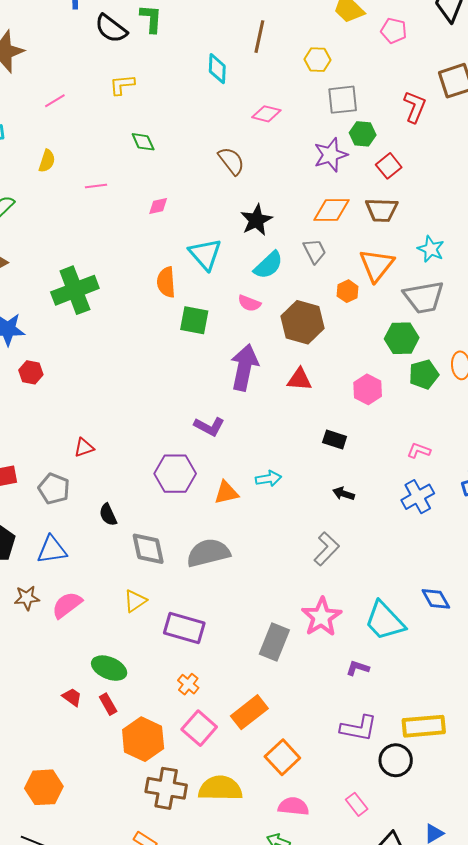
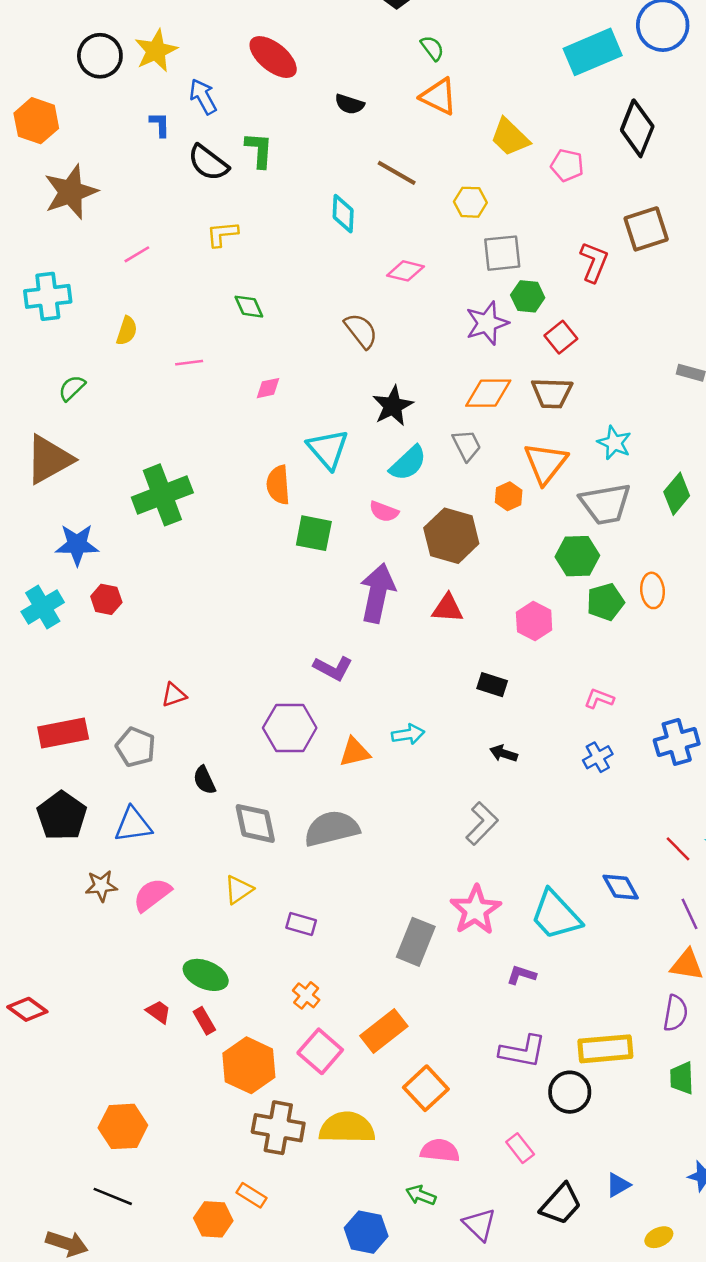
brown line: (259, 37) -> (397, 173), turned -72
blue cross: (418, 497) -> (598, 757), size x0.7
purple rectangle: (184, 628) -> (301, 924), size x0.6

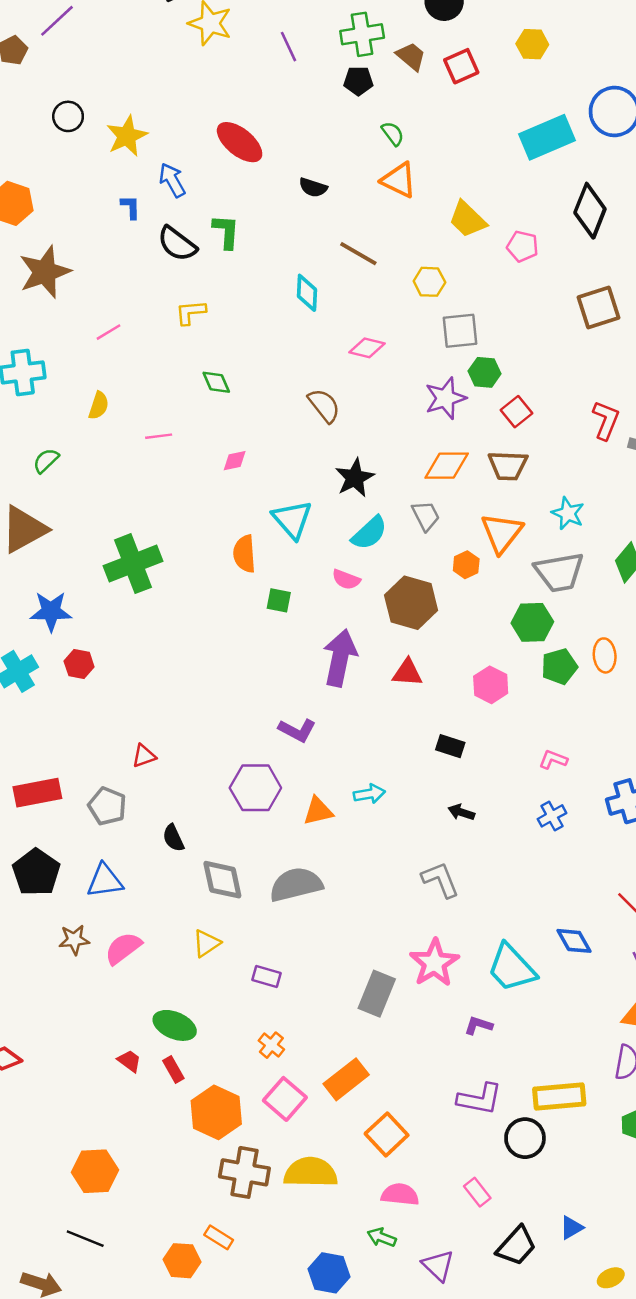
black circle: (100, 56) -> (68, 116), moved, size x0.7
red L-shape: (594, 262) -> (606, 420), moved
green square: (314, 533) -> (279, 600), size x0.7
gray L-shape: (482, 823) -> (440, 880), turned -66

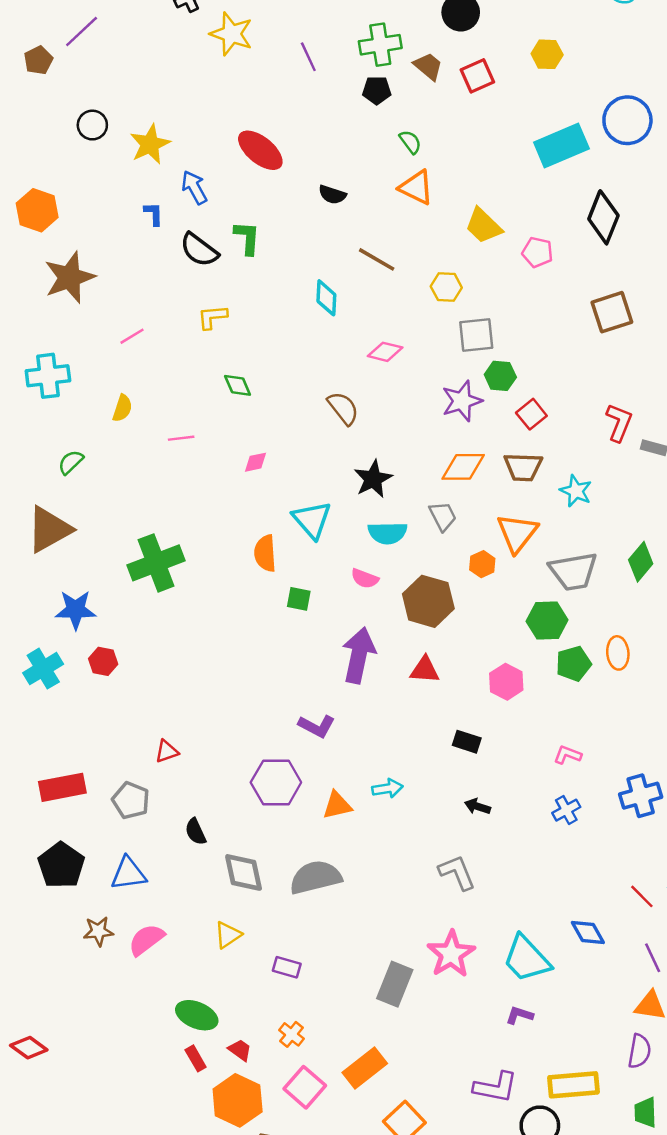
cyan star: (568, 513) -> (576, 491), moved
cyan semicircle: (369, 533) -> (387, 533), turned 42
purple L-shape: (478, 1025) -> (519, 1015), moved
red trapezoid: (129, 1061) -> (240, 1050), moved

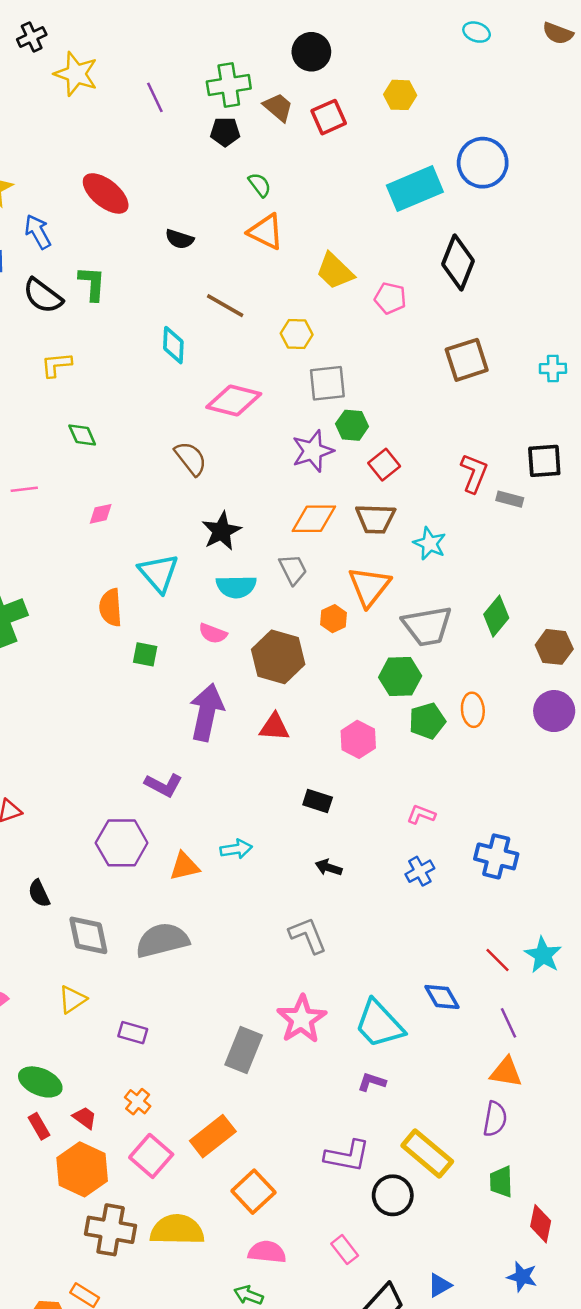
pink diamond: (385, 352) -> (234, 400), size x1.5
blue cross: (641, 796) -> (496, 856), turned 30
yellow rectangle: (573, 1085) -> (427, 1153), turned 45

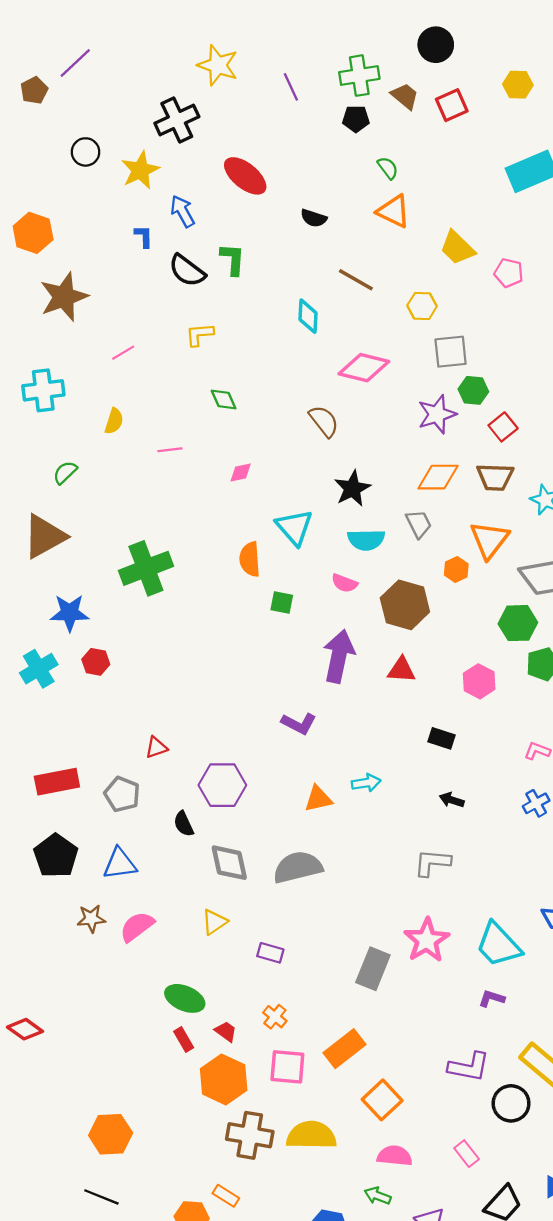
black cross: (32, 37) -> (177, 120), moved, size x1.6
purple hexagon: (122, 843) -> (222, 785), moved
gray L-shape: (308, 935) -> (432, 863), turned -63
pink square: (151, 1156) -> (287, 1067), turned -36

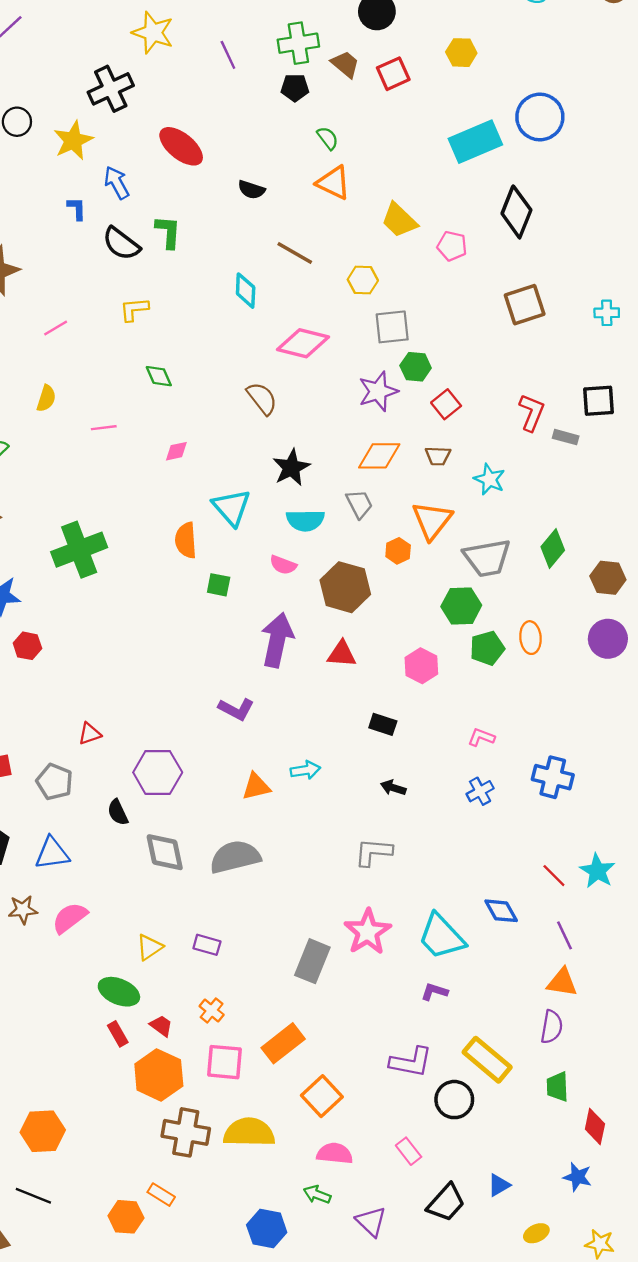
brown trapezoid: (495, 477) -> (438, 456), size x0.7
yellow triangle: (214, 922) -> (149, 947), moved

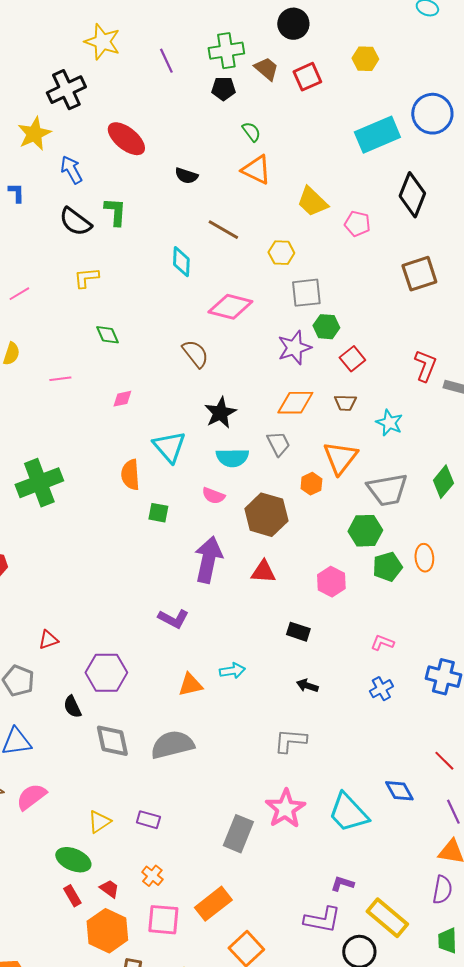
blue L-shape: (77, 208) -> (16, 193), moved
purple L-shape: (434, 992) -> (342, 884), moved

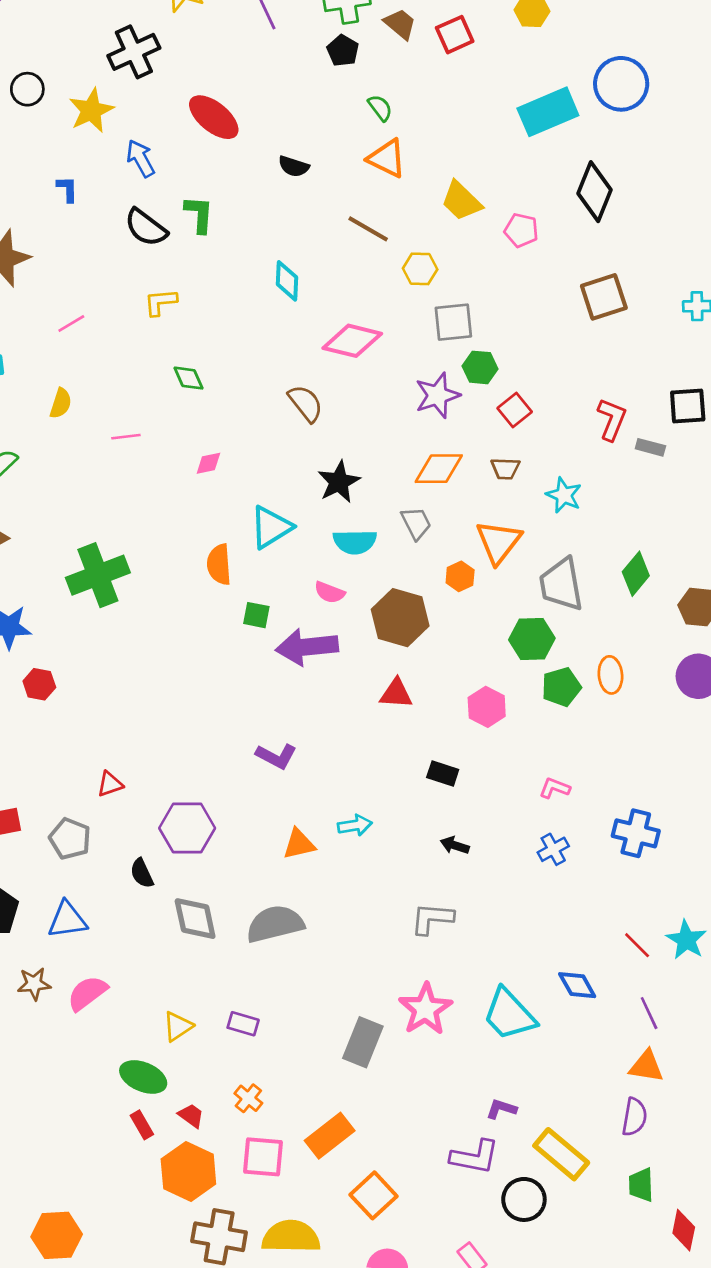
black pentagon: (223, 89) -> (343, 51), turned 30
brown line: (223, 230) -> (368, 229), moved
cyan triangle: (169, 447) -> (271, 527), turned 39
gray trapezoid: (387, 490) -> (561, 584), turned 90
purple arrow: (208, 560) -> (307, 647), moved, turned -108

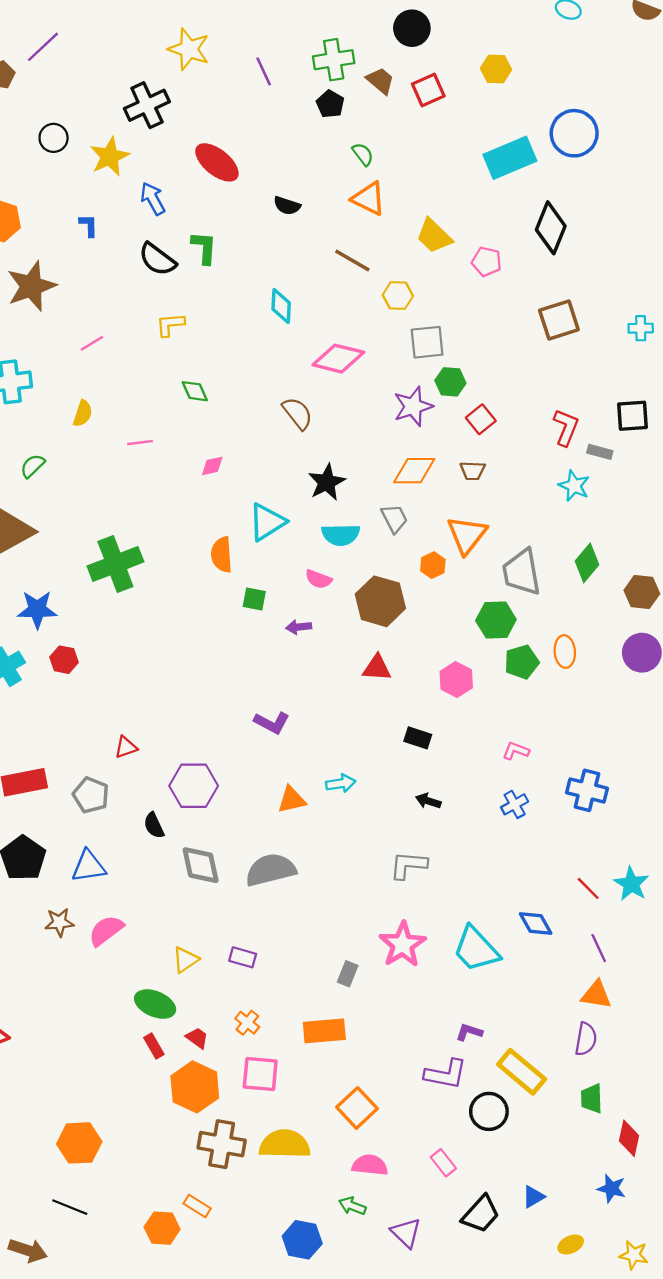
cyan star: (564, 495) -> (574, 486), moved
purple arrow: (307, 647) -> (299, 627), size x0.5
gray rectangle: (363, 1042) -> (348, 974), size x0.6
orange rectangle: (330, 1136) -> (324, 1031), moved, turned 33

